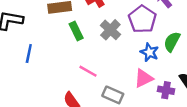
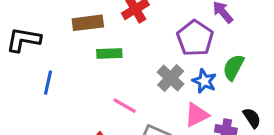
gray cross: (110, 30) -> (171, 78), moved
green rectangle: (76, 31) -> (109, 53), turned -66

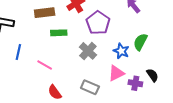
purple pentagon: (195, 38) -> (98, 23), moved
gray cross: (171, 78) -> (88, 51), moved
pink line: (125, 106) -> (45, 65), moved

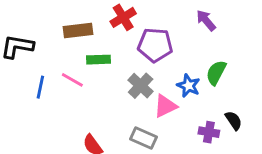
purple pentagon: (98, 23) -> (155, 45), turned -30
pink line: (45, 65) -> (72, 80), moved
pink triangle: (116, 73) -> (165, 106), moved

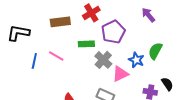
purple pentagon: (155, 45) -> (113, 32), turned -30
green rectangle: (98, 60) -> (86, 44), moved

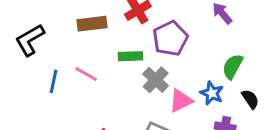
black L-shape: (18, 33) -> (30, 40), turned -40
blue star: (136, 60) -> (212, 93), moved
black semicircle: (167, 84) -> (250, 99), moved

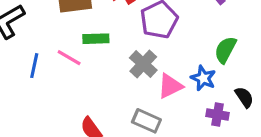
green rectangle: (130, 56) -> (96, 39), moved
black semicircle: (250, 99) -> (244, 97), moved

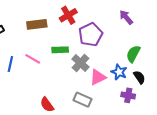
green rectangle: (96, 39) -> (60, 50), moved
black semicircle: (244, 97) -> (139, 77), moved

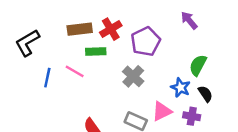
red cross: (68, 15) -> (111, 29), moved
green rectangle: (60, 50) -> (96, 51), moved
pink triangle: (98, 77) -> (162, 111), moved

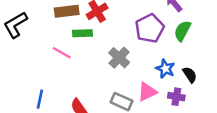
purple pentagon: (146, 42) -> (150, 28), moved
green semicircle: (198, 65) -> (182, 31), moved
blue line: (47, 78) -> (40, 99), moved

